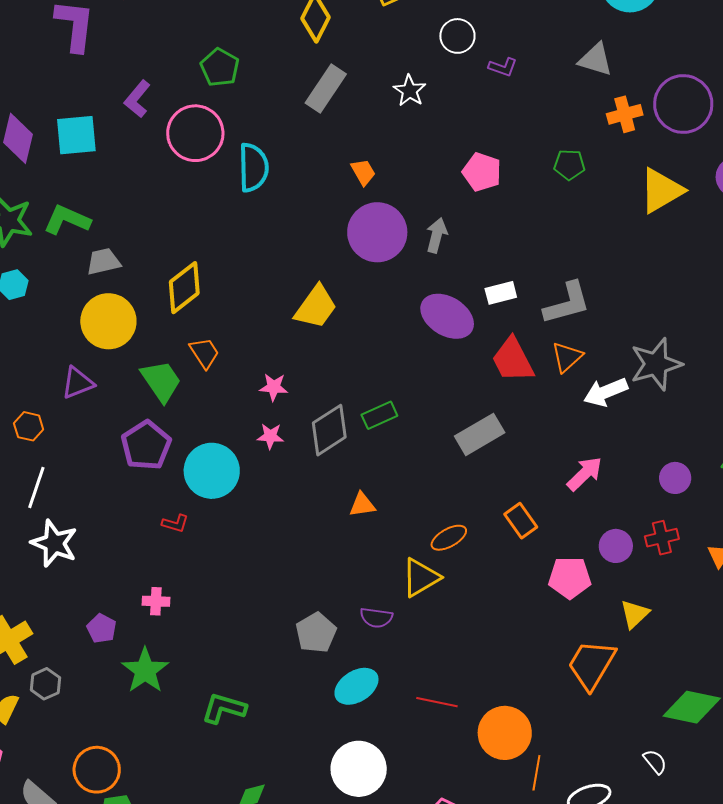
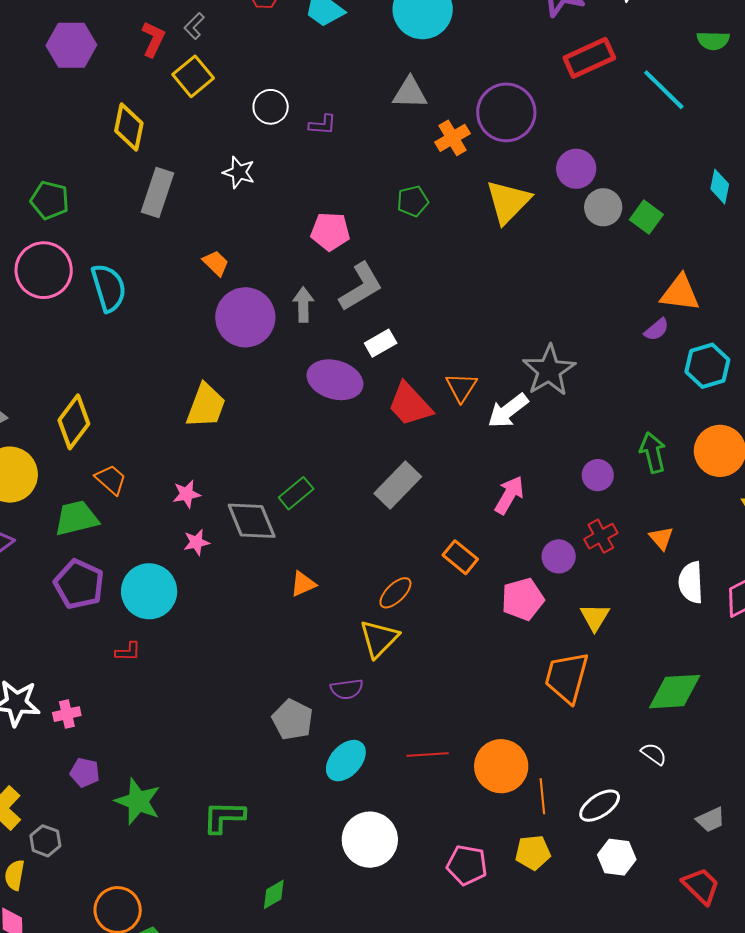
gray L-shape: (567, 303) -> (361, 287), moved
green trapezoid: (161, 381) -> (76, 518), turned -54
gray diamond: (329, 430) -> (252, 521), turned -64
pink cross: (156, 601) -> (67, 714), moved

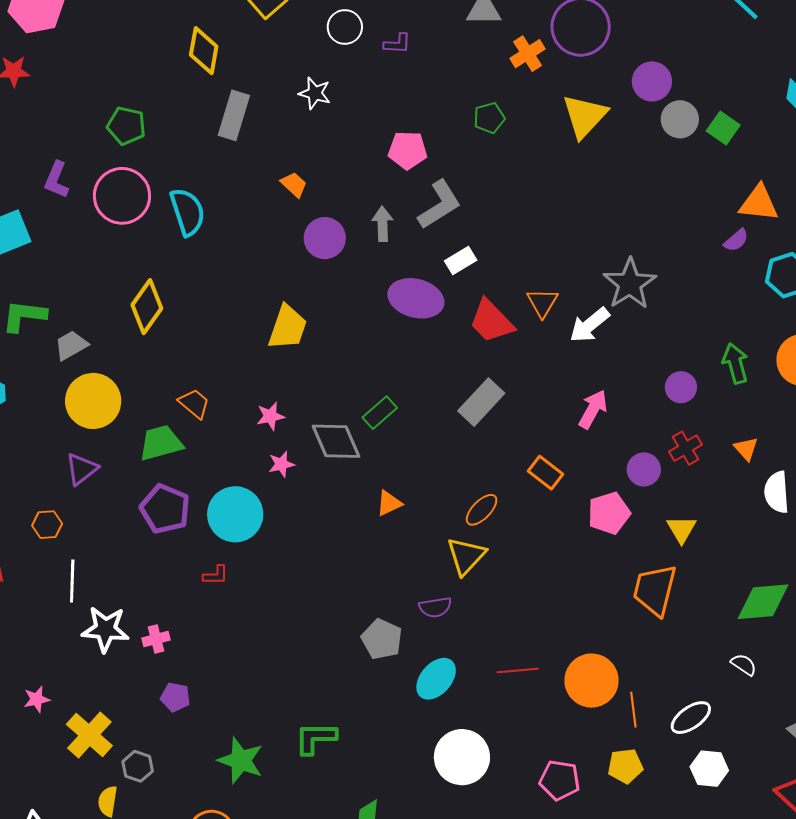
purple circle: (245, 317) -> (325, 238), size x0.7
yellow diamond: (74, 422) -> (147, 307), moved
green star: (138, 801) -> (241, 760), moved

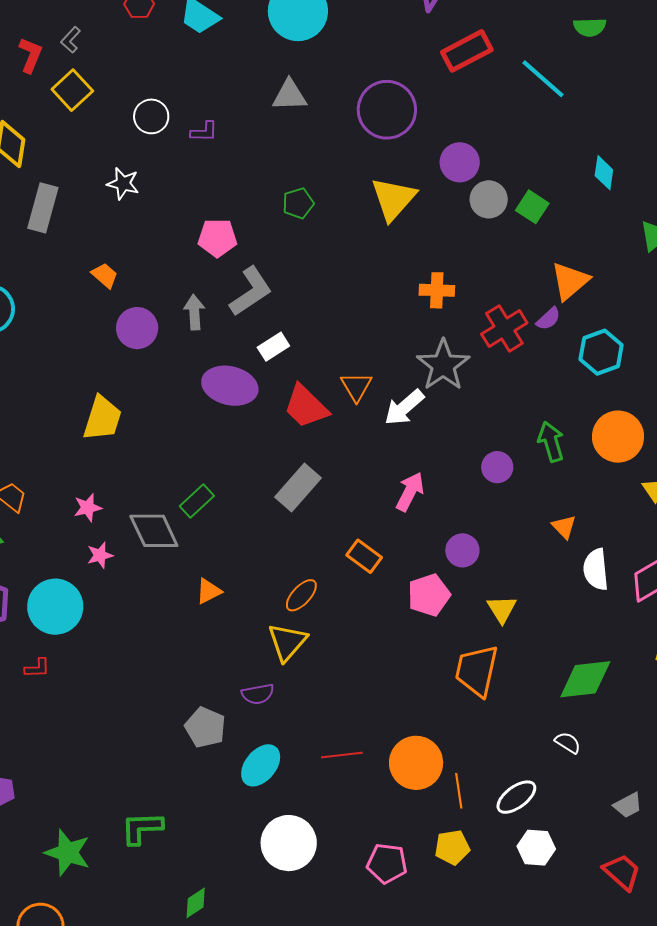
orange cross: (528, 54) -> (437, 290), moved, turned 36
orange triangle: (759, 203) -> (570, 281), turned -45
red cross: (685, 448) -> (504, 328), moved, size x1.4

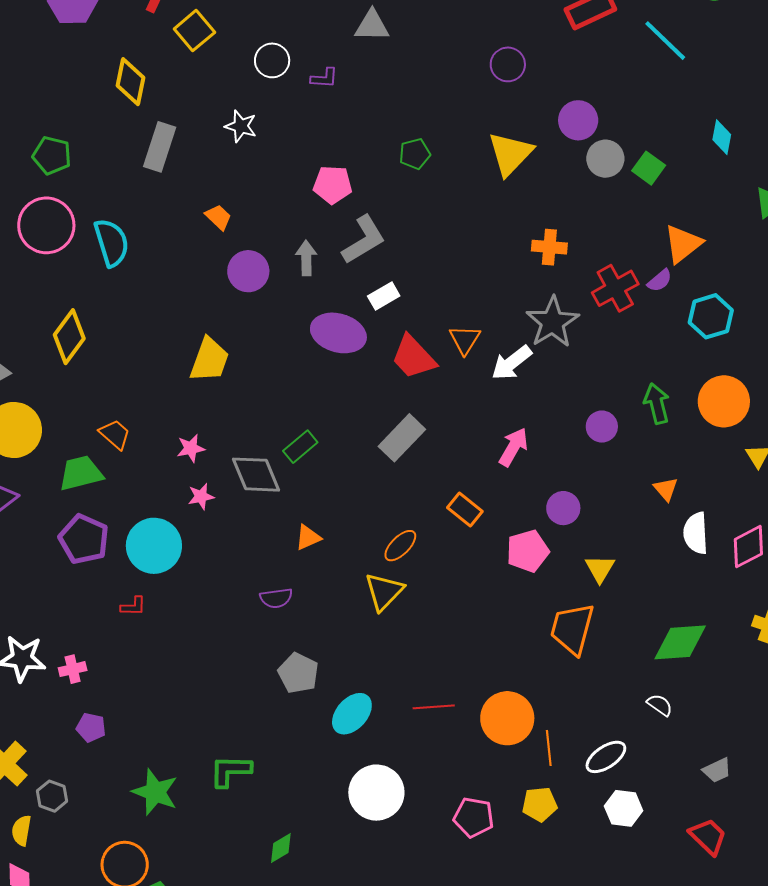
gray triangle: (290, 95) -> (372, 26), moved
purple circle: (387, 110) -> (508, 64), size x0.6
purple semicircle: (258, 694) -> (276, 598), moved

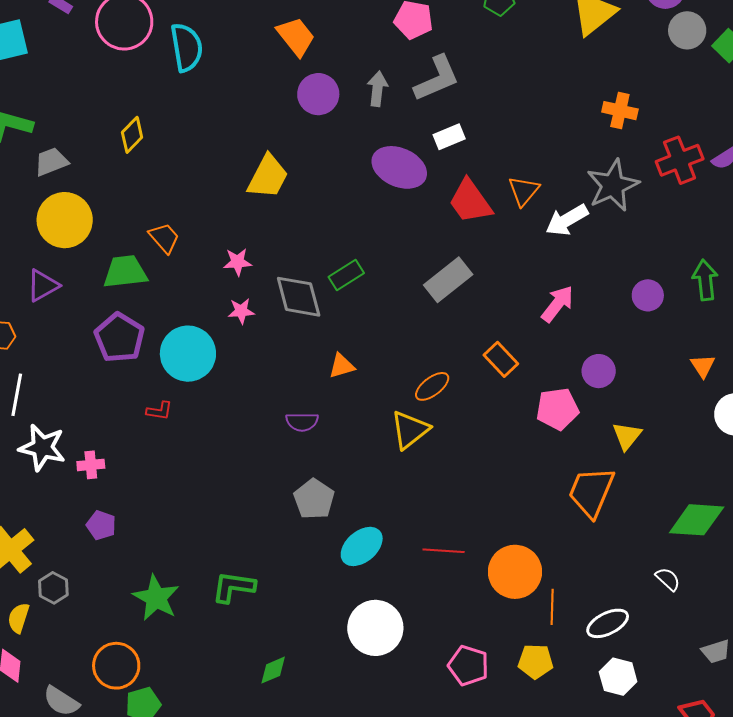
orange trapezoid: (218, 217) -> (296, 36), size x1.5
yellow diamond: (69, 337) -> (132, 135), size x0.7

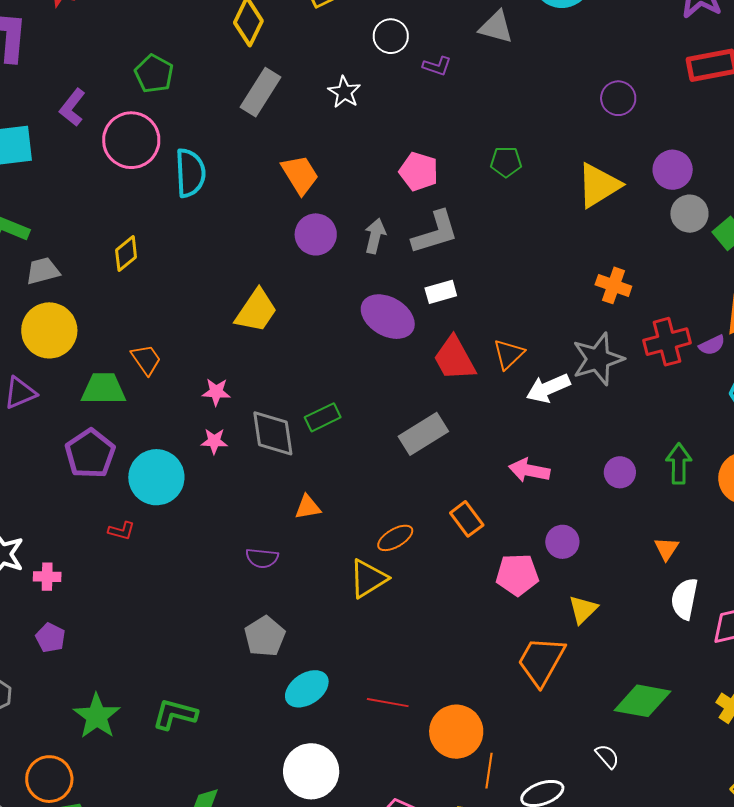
pink arrow: (557, 304) -> (529, 470), turned -123

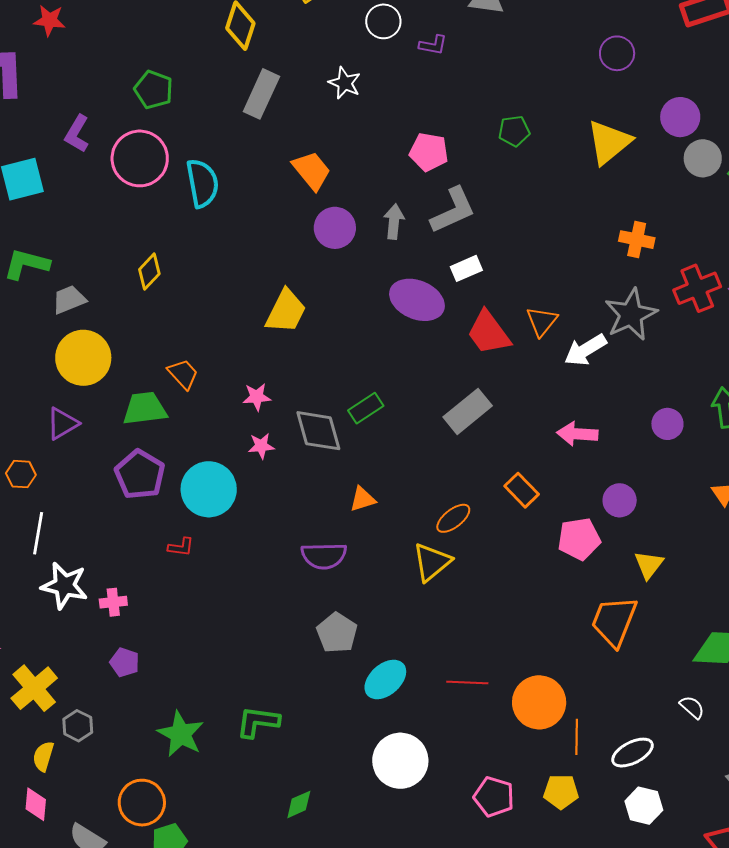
purple semicircle: (262, 558) -> (324, 556), size x1.4

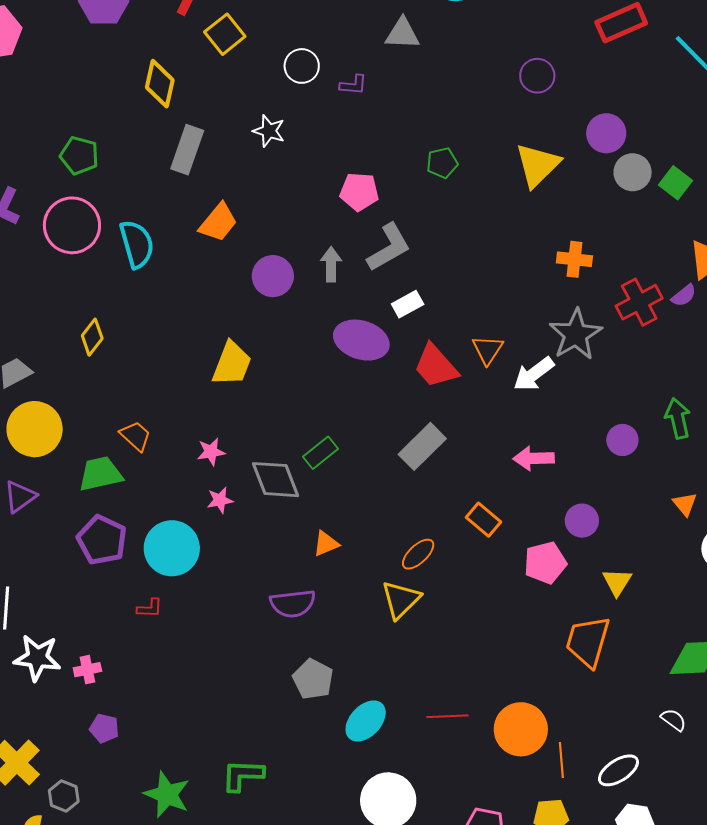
orange trapezoid: (312, 171) -> (218, 222), moved, turned 84

